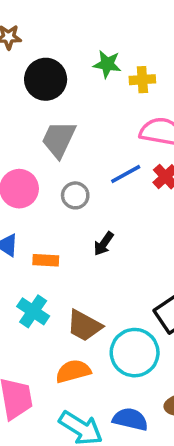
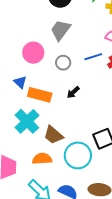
orange rectangle: (46, 260) -> (40, 95), size x1.6
cyan cross: (33, 311) -> (27, 121), size x1.4

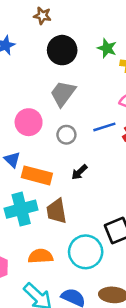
cyan cross: (27, 121) -> (21, 209), turned 30
brown trapezoid: (53, 135) -> (57, 211), moved, turned 40

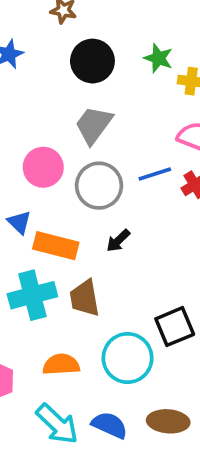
gray circle: (66, 135) -> (99, 186), size x1.6

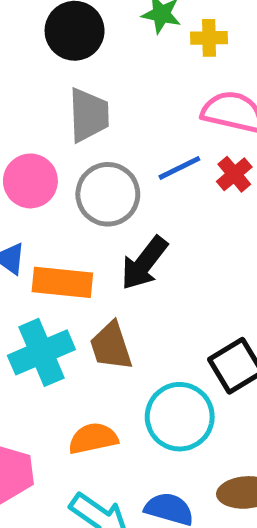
gray trapezoid: (94, 125) -> (89, 115), turned 150
black arrow: (118, 241) -> (144, 263), size x1.6

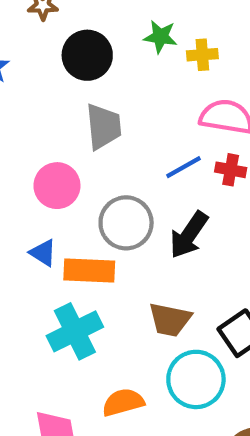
red cross: (234, 174) -> (231, 170), turned -36
gray circle: (108, 194) -> (126, 223), moved
black arrow: (144, 263) -> (189, 235), moved
brown trapezoid: (111, 346) -> (170, 320), moved, turned -57

